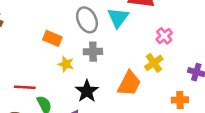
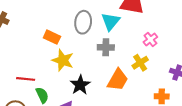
gray ellipse: (87, 20) -> (83, 22), turned 30
gray cross: (93, 52) -> (106, 47), moved
yellow star: (66, 64) -> (63, 60), size x1.5

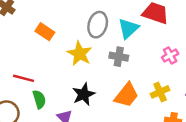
orange rectangle: (52, 37) -> (45, 32), moved
yellow star: (63, 60) -> (80, 54), moved
yellow cross: (140, 63) -> (160, 92), moved

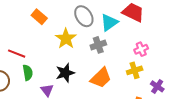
gray ellipse: (98, 25) -> (84, 16), turned -55
gray cross: (119, 57) -> (98, 45), turned -35
yellow cross: (160, 92) -> (135, 70), moved

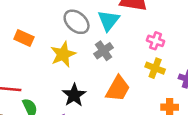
yellow star: (66, 39) -> (63, 54), turned 30
pink cross: (141, 49) -> (156, 41), turned -32
yellow cross: (135, 70) -> (155, 68), turned -35

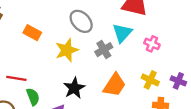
cyan triangle: (109, 20) -> (122, 33), moved
yellow cross: (155, 68) -> (150, 80), moved

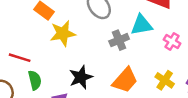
cyan triangle: (122, 33) -> (142, 25), turned 30
yellow star: (67, 50) -> (63, 33), moved

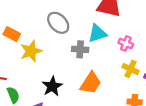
gray cross: (119, 40) -> (80, 49), turned 35
yellow cross: (165, 80) -> (131, 69), moved

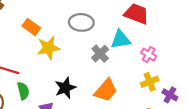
gray ellipse: (58, 23) -> (81, 22), turned -50
gray cross: (80, 49) -> (100, 54), turned 35
yellow cross: (131, 69) -> (150, 82), turned 35

